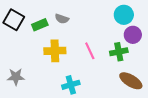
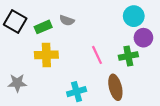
yellow cross: (55, 51) -> (46, 55), moved
brown ellipse: (131, 81) -> (115, 87), moved, turned 45

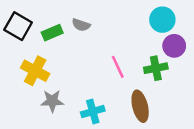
yellow cross: (46, 55) -> (35, 71), moved, turned 30
gray star: (17, 83) -> (52, 101), moved

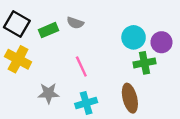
cyan circle: (162, 20) -> (134, 37), moved
pink line: (118, 67) -> (81, 67), moved
yellow cross: (35, 71) -> (18, 59), moved

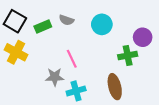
cyan circle: (134, 37) -> (102, 24), moved
gray star: (48, 93) -> (55, 77), moved

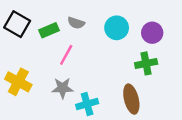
purple circle: (143, 37) -> (152, 33), moved
yellow cross: (16, 52) -> (18, 82), moved
pink line: (72, 59) -> (66, 55), moved, turned 54

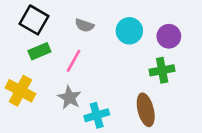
black square: (17, 24) -> (34, 20), moved
green rectangle: (49, 30) -> (39, 51), moved
gray star: (63, 88) -> (69, 98), turned 30

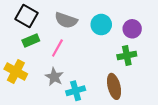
gray semicircle: (84, 25) -> (66, 20), size x1.5

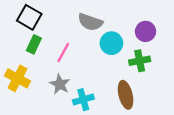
gray semicircle: (66, 20) -> (90, 22), moved
cyan circle: (101, 25) -> (111, 43), moved
green rectangle: (31, 41) -> (34, 44), turned -42

